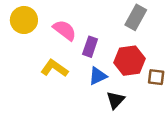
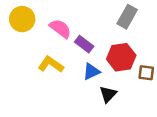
purple rectangle: (90, 47) -> (84, 44), turned -72

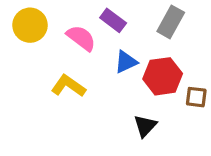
purple rectangle: (84, 44) -> (113, 20), moved
blue triangle: (91, 72) -> (126, 62), moved

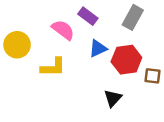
yellow circle: (30, 25) -> (17, 45), moved
yellow L-shape: (68, 86) -> (53, 67), turned 145

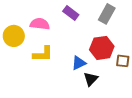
pink semicircle: (63, 30) -> (40, 24), moved, turned -30
blue triangle: (98, 49) -> (79, 63), moved

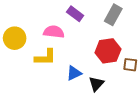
pink semicircle: (40, 24) -> (54, 32), moved
blue triangle: (79, 63) -> (74, 73), moved

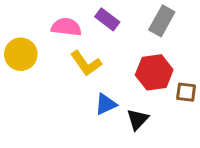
pink semicircle: (54, 32) -> (66, 27), moved
yellow L-shape: (45, 57) -> (86, 63), moved, turned 55

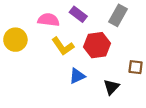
red hexagon: (154, 72) -> (97, 45), moved
black triangle: (138, 119) -> (111, 87), moved

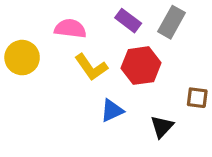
purple rectangle: (78, 14) -> (128, 21), moved

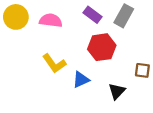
yellow circle: (22, 58) -> (16, 17), moved
yellow L-shape: (91, 67) -> (54, 63), moved

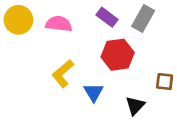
yellow L-shape: (54, 63) -> (63, 73), turned 85
blue triangle: (81, 80) -> (94, 92), turned -36

